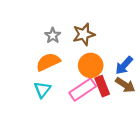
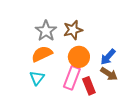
gray star: (53, 36) -> (46, 31), size x1.5
red rectangle: (102, 86) -> (89, 86), moved
pink rectangle: (83, 90) -> (72, 78), turned -35

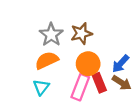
red rectangle: (89, 86) -> (99, 83), moved

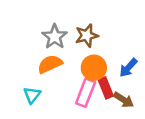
brown arrow: (122, 83) -> (124, 100), moved
cyan triangle: (41, 87) -> (32, 95), moved

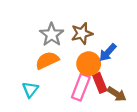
blue arrow: (128, 68) -> (108, 52), moved

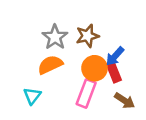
red rectangle: (100, 83) -> (114, 72), moved

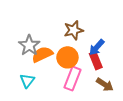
gray star: (55, 37) -> (29, 45), moved
orange circle: (95, 68) -> (67, 57), moved

